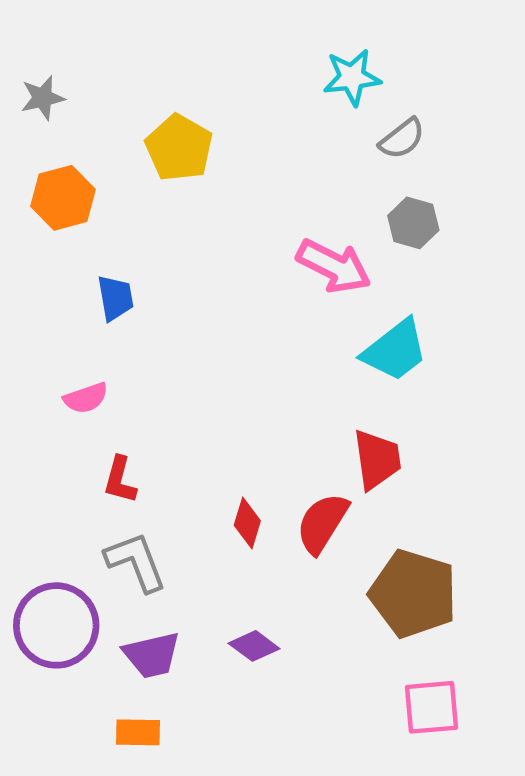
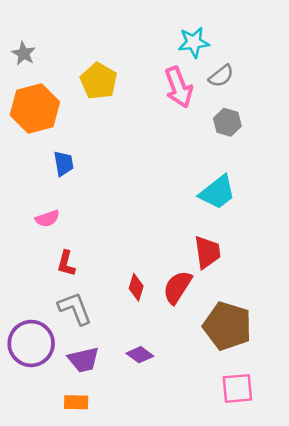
gray star: (43, 98) -> (24, 54), turned -30
orange hexagon: (63, 198) -> (35, 109), size x1.4
pink arrow: (334, 266) -> (179, 87), moved, turned 42

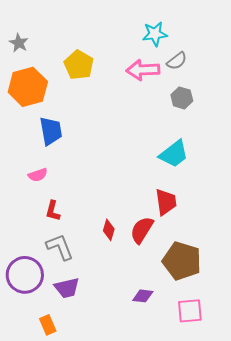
pink arrow: (179, 87) -> (143, 70), turned 108
blue trapezoid: (64, 164) -> (51, 131), size x1.4
purple diamond: (140, 355) -> (143, 296), moved, turned -30
orange rectangle: (76, 402) -> (48, 325), moved, turned 66

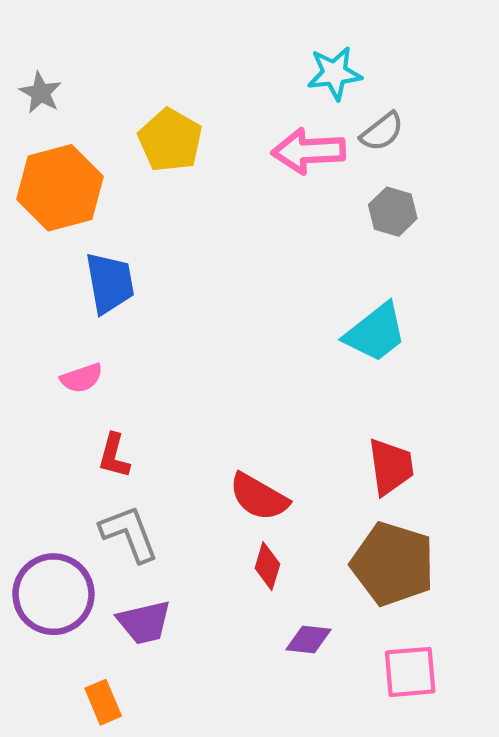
red trapezoid: (166, 202) -> (391, 467), moved
red diamond: (109, 230) -> (267, 566), moved
red semicircle: (142, 230) -> (259, 497), moved, turned -92

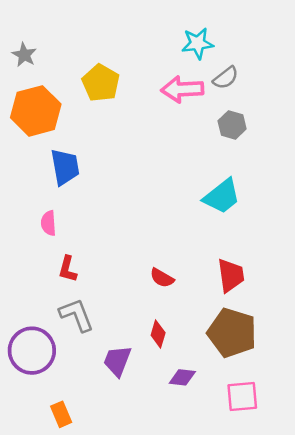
pink semicircle: (82, 378) -> (48, 223), turned 105
red semicircle: (259, 497) -> (162, 278), moved, size x0.7
purple trapezoid: (144, 622) -> (117, 361), moved, turned 124

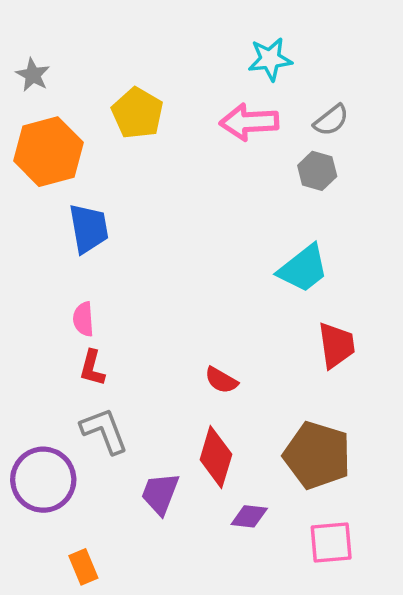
gray semicircle: (226, 78) -> (331, 120), moved
pink semicircle: (48, 223) -> (83, 319), moved
red trapezoid: (231, 275) -> (336, 345), moved
red diamond: (158, 334) -> (216, 457), size x1.6

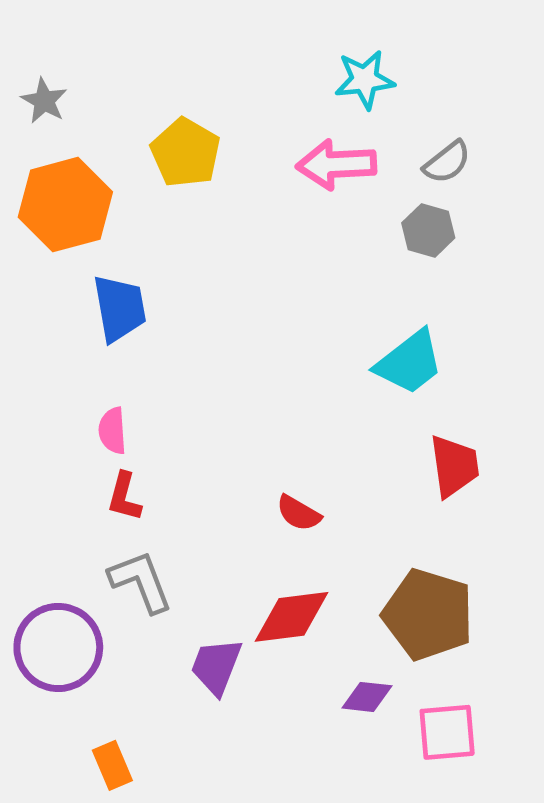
red diamond: (216, 457) -> (292, 617), turned 66
purple diamond: (249, 516) -> (367, 697), moved

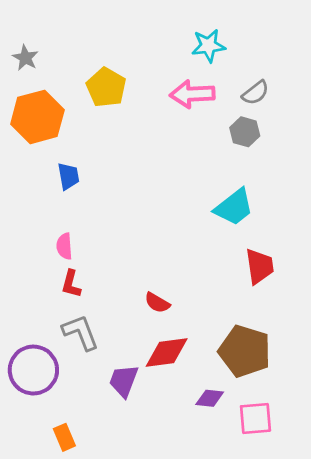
blue trapezoid: (120, 308) -> (68, 176), size x0.7
red semicircle: (299, 513) -> (157, 303), moved

